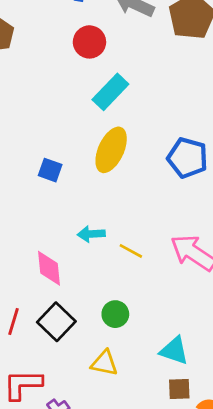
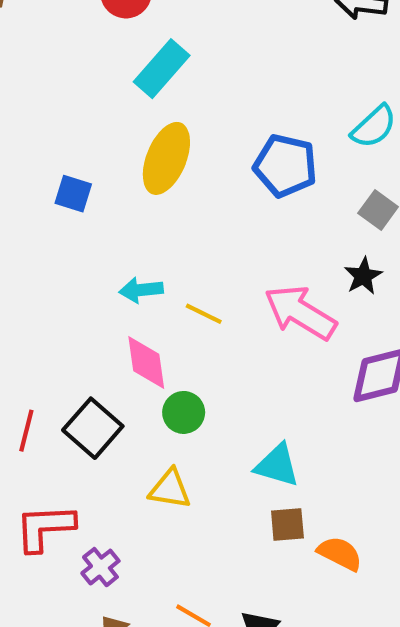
pink diamond: (49, 268) -> (146, 363), moved

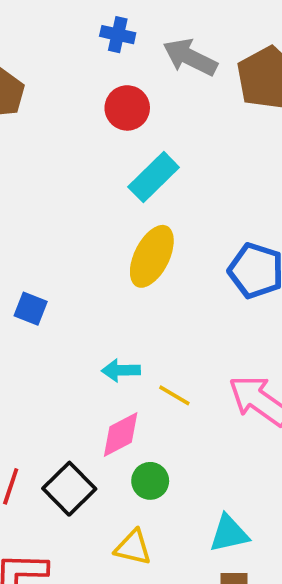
blue square: (73, 194) -> (31, 309), moved
pink diamond: (146, 363) -> (121, 435), turned 66
cyan triangle: (277, 465) -> (229, 534), turned -33

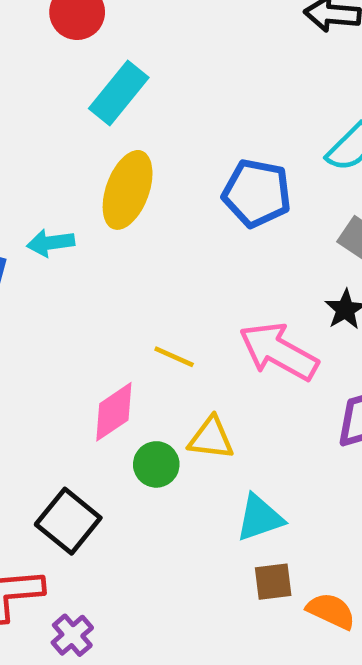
cyan arrow: (121, 370) -> (51, 243), moved
black square: (69, 489) -> (68, 521), moved
yellow triangle: (133, 547) -> (211, 438), moved

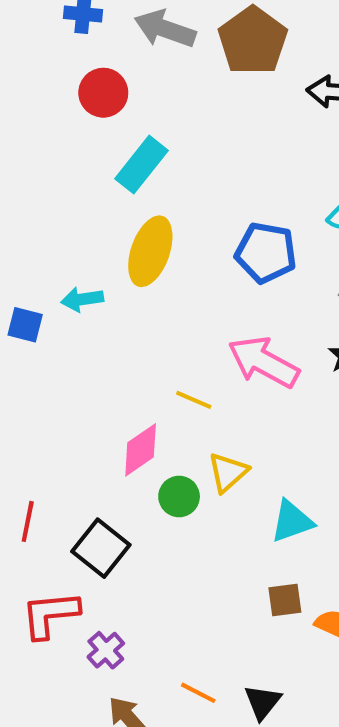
pink arrow: (279, 352) -> (264, 362), moved
yellow triangle: (211, 438) -> (228, 472), turned -48
cyan triangle: (260, 518) -> (292, 521), moved

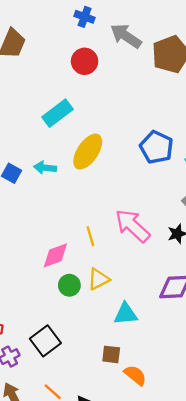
cyan rectangle: (141, 165) -> (58, 113), moved
blue pentagon: (266, 253) -> (157, 147), moved
yellow line: (194, 400) -> (90, 236), turned 36
black square: (101, 548) -> (45, 341), moved

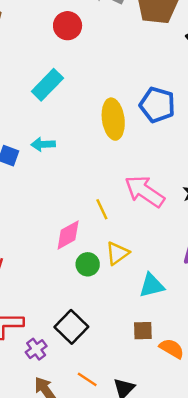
yellow ellipse: (88, 152) -> (113, 119), moved, turned -33

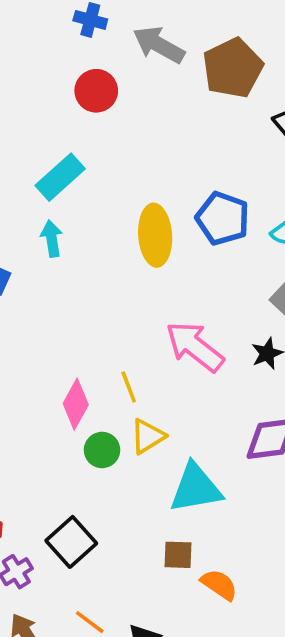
cyan arrow: (43, 144) -> (52, 239), moved, turned 80
yellow line: (102, 209) -> (129, 387), moved
pink diamond: (68, 235) -> (76, 404), turned -36
cyan triangle: (152, 285) -> (196, 488), size x1.4

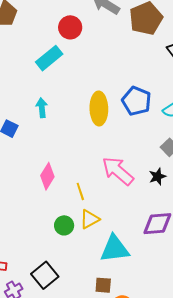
cyan rectangle: (60, 177) -> (49, 58), moved
pink diamond: (76, 404) -> (47, 176), moved

